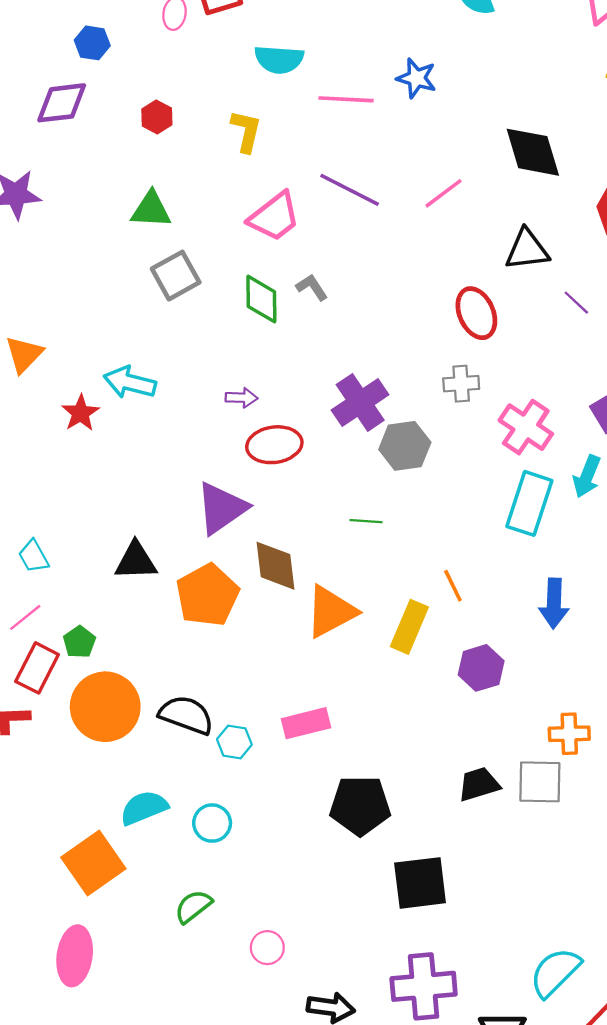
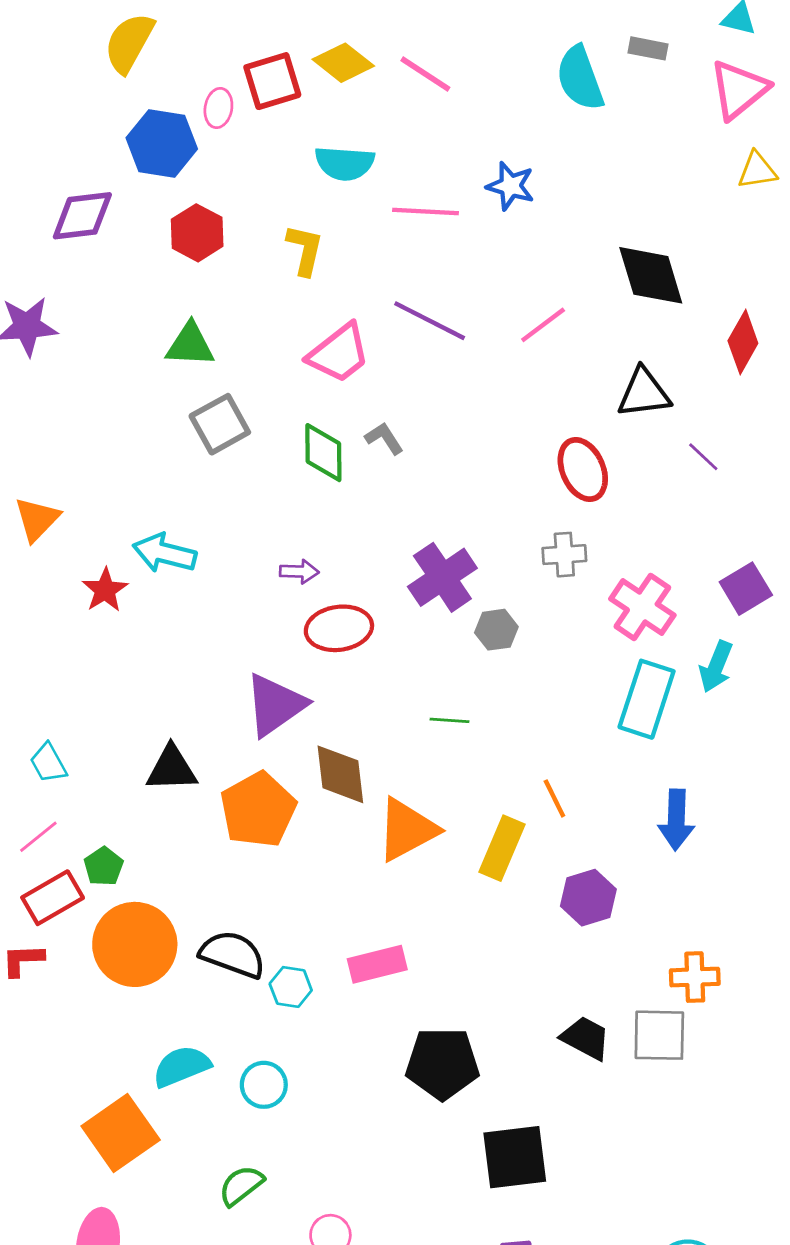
blue hexagon: (92, 43) -> (162, 143), moved, size x1.6
red hexagon: (157, 117) -> (197, 233), size x1.4
gray hexagon: (405, 446) -> (496, 630), size x0.7
red rectangle: (37, 668) -> (53, 898), turned 33
black trapezoid: (479, 784) -> (586, 1038), turned 45

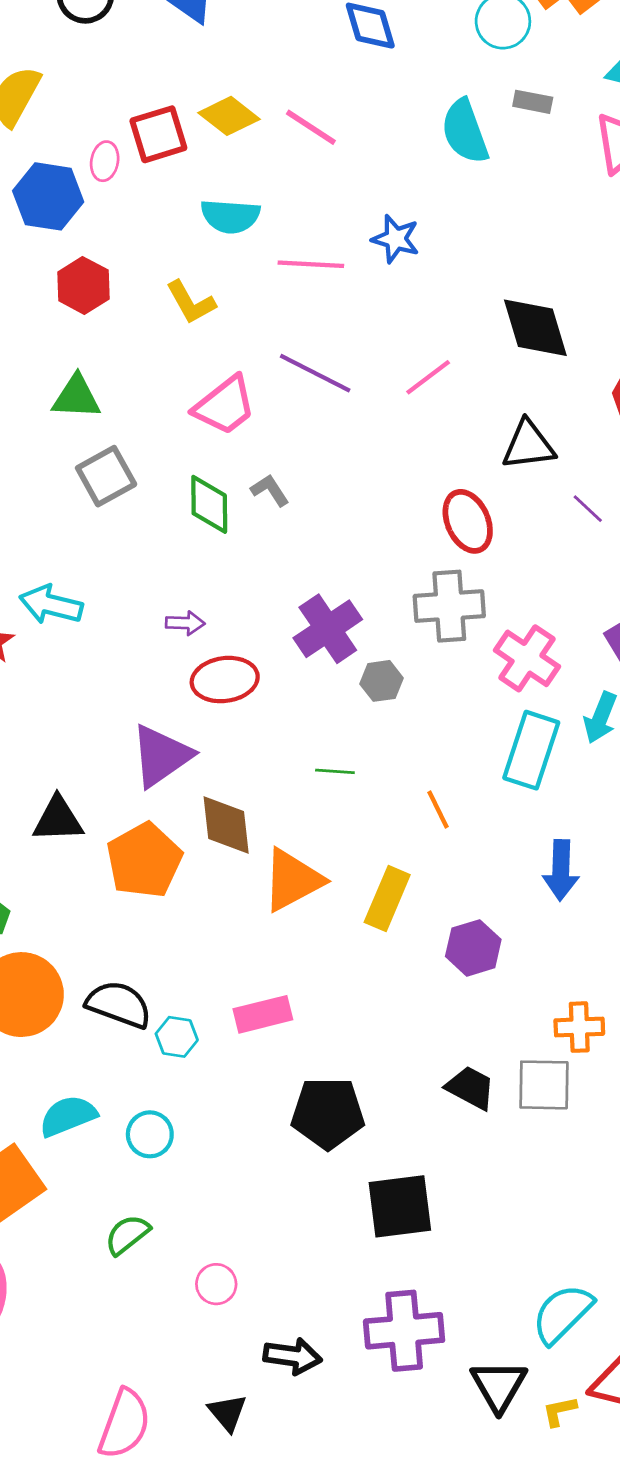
yellow L-shape: (305, 250) -> (191, 302), turned 138
gray cross: (564, 555) -> (449, 606), size x1.6
orange line: (554, 798) -> (438, 809), moved

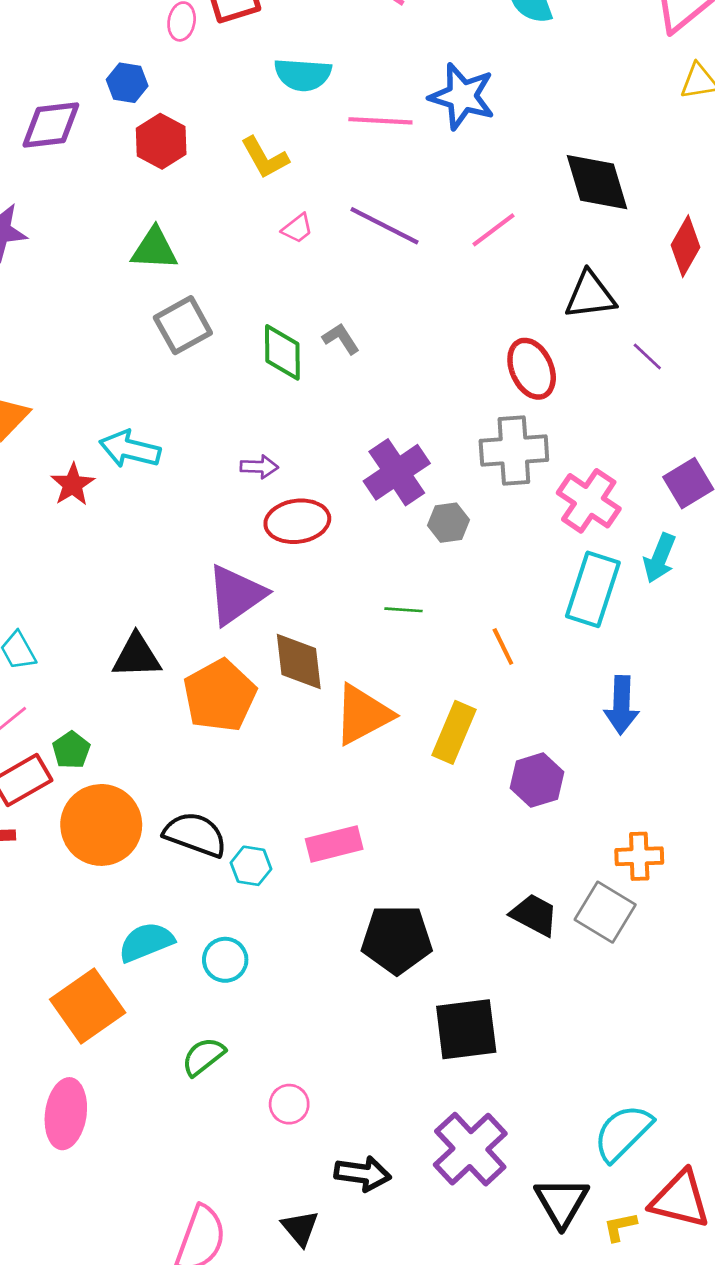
blue hexagon: (48, 196) -> (127, 83), moved, size x0.6
blue star: (396, 239) -> (462, 96), size x1.4
pink trapezoid: (225, 406) -> (297, 228), moved, size x0.5
gray square: (544, 1085) -> (605, 912), turned 30
purple cross: (404, 1331) -> (470, 1149), turned -38

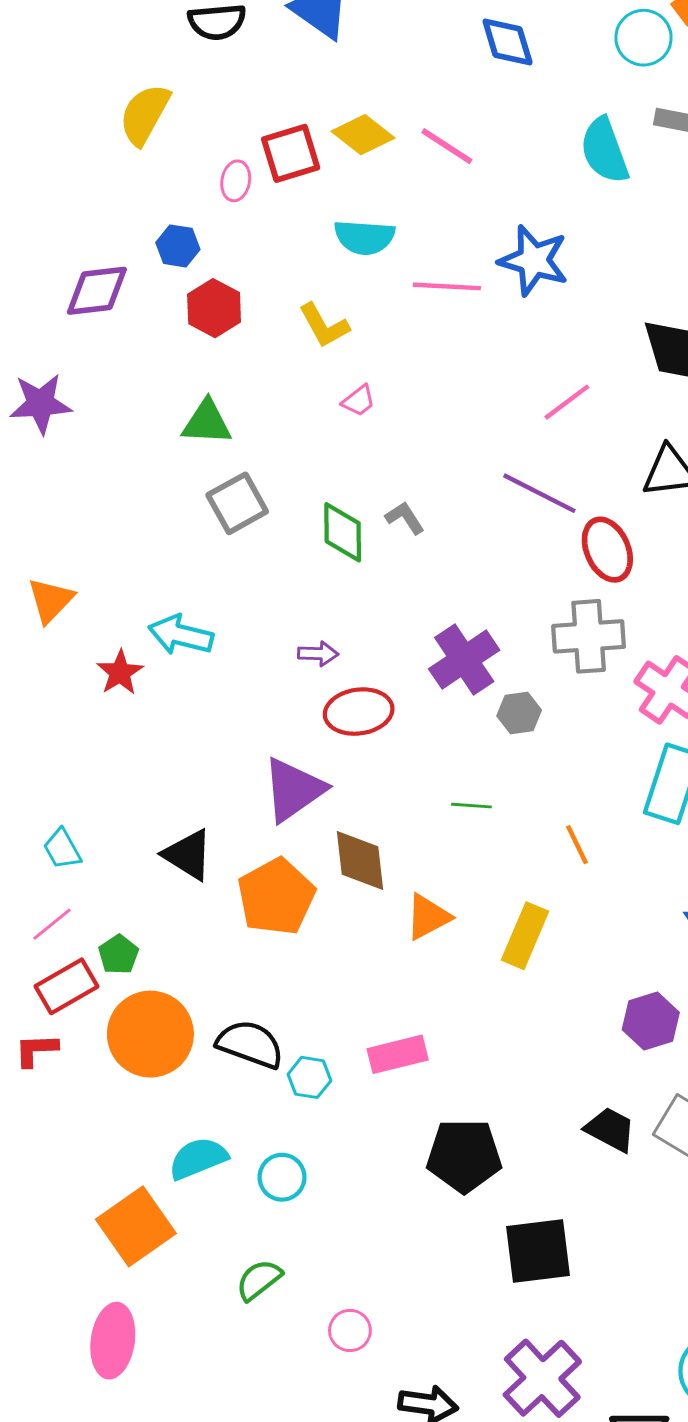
purple line: (385, 226) -> (539, 493), moved
black triangle: (137, 656) -> (188, 855), turned 34
orange triangle: (363, 715) -> (428, 917), size x0.7
purple hexagon: (537, 780) -> (651, 1021), moved

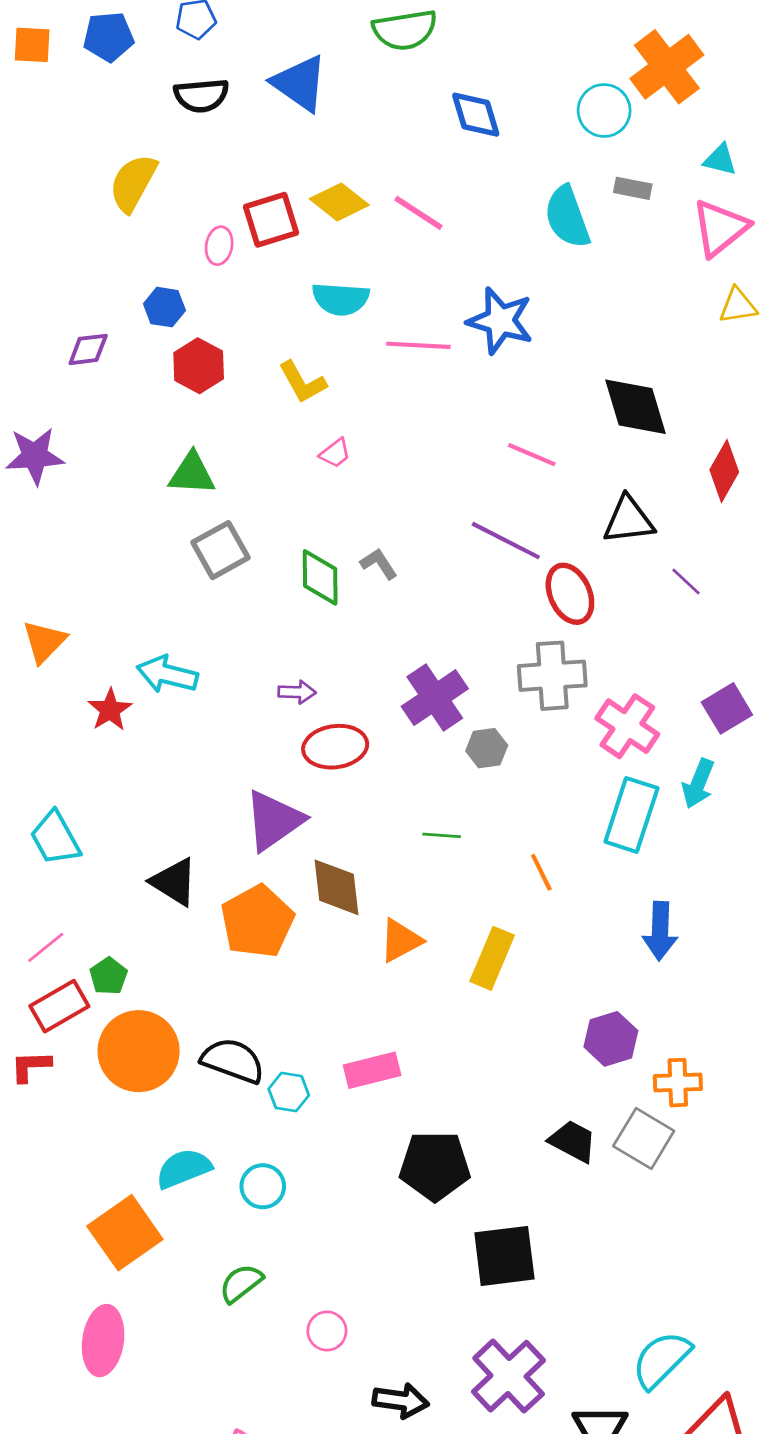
purple diamond: (97, 291) -> (88, 349), size x0.7
pink line: (567, 402) -> (532, 455), turned 60
cyan trapezoid: (62, 849) -> (55, 838), moved, size x1.4

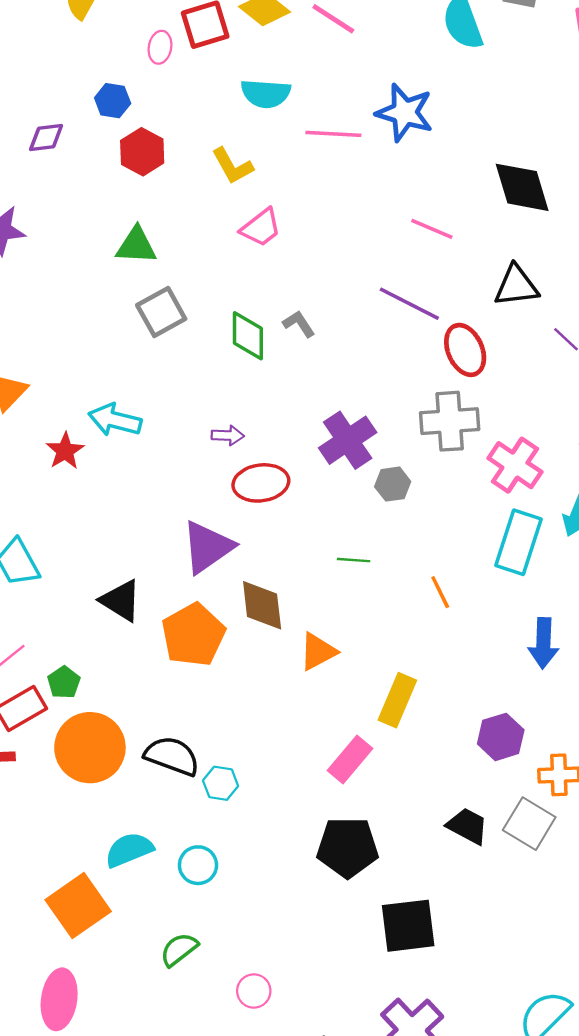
pink trapezoid: (335, 453) -> (261, 228), size x1.5
yellow rectangle: (492, 958) -> (397, 700), moved
pink rectangle: (372, 1070) -> (350, 760), moved, turned -36

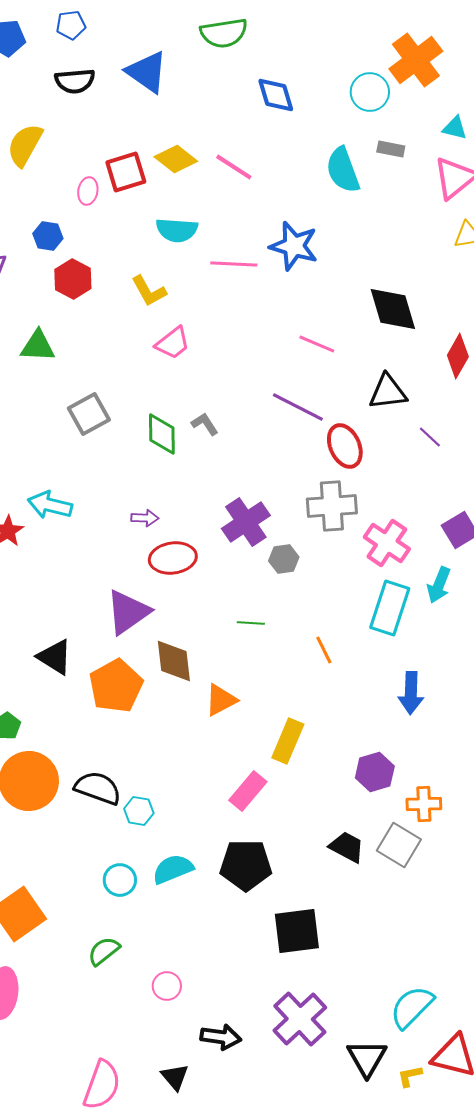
green triangle: (136, 246) -> (38, 346), moved
cyan semicircle: (129, 850) -> (173, 869), moved

